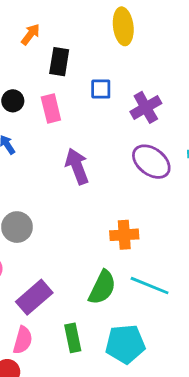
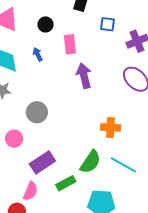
pink rectangle: (51, 108) -> (70, 44), moved
green rectangle: (73, 338) -> (66, 183), moved, turned 66

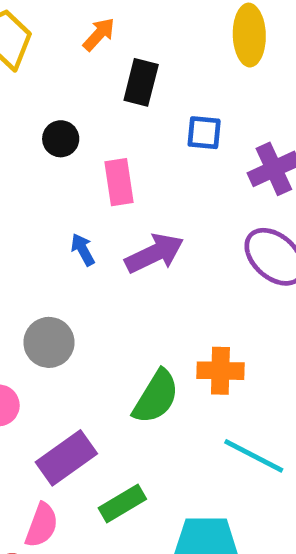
blue arrow: (38, 54) -> (83, 250), moved
purple arrow: (84, 76) -> (154, 253), turned 80
green semicircle: (90, 162) -> (156, 397), moved

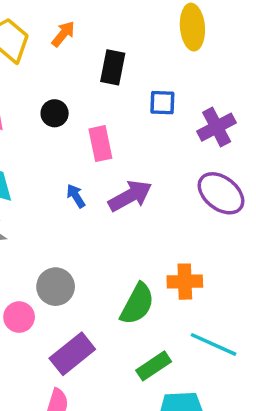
orange arrow: (99, 34) -> (63, 34), moved
gray circle: (49, 342) -> (56, 287), moved
green rectangle: (122, 504) -> (154, 366), moved

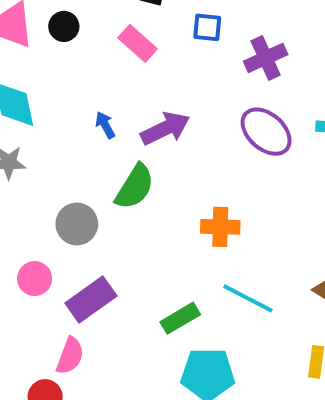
black circle: (55, 113) -> (64, 26), moved
pink rectangle: (100, 144) -> (138, 43), moved, turned -40
green semicircle: (137, 304) -> (135, 187), moved
pink circle: (19, 317) -> (35, 279), moved

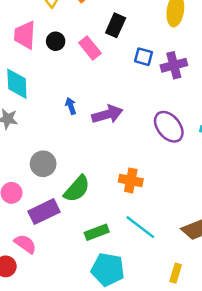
pink rectangle: (138, 43) -> (90, 48), moved
purple cross: (266, 58) -> (174, 65), moved
green semicircle: (135, 187) -> (77, 189), moved
pink semicircle: (70, 356) -> (25, 244), turned -85

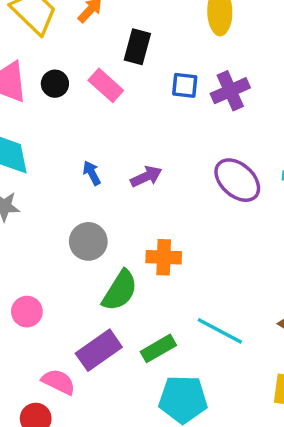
purple arrow: (107, 114) -> (146, 177), size x0.7
gray circle: (43, 164) -> (88, 241), moved
orange cross: (131, 180) -> (164, 257), moved
purple rectangle: (44, 212) -> (99, 350), moved

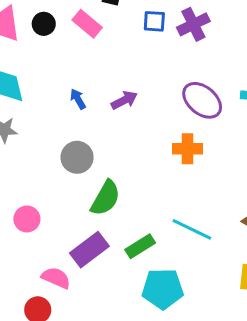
orange cross: (164, 257) -> (187, 149), moved

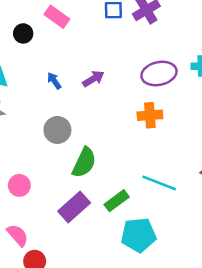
black circle: (44, 24) -> (23, 33), moved
purple ellipse: (202, 100) -> (159, 74), turned -48
pink semicircle: (56, 278) -> (18, 235), moved, turned 30

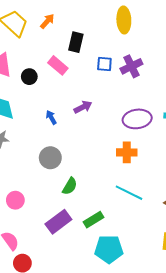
purple arrow: (93, 79) -> (83, 107), moved
green semicircle: (84, 162) -> (70, 186), size x0.7
cyan line: (159, 183) -> (129, 193), moved

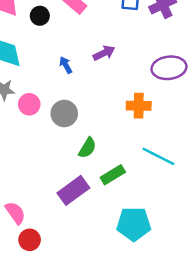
orange cross: (127, 152) -> (139, 106), moved
pink circle: (15, 200) -> (29, 104), moved
green rectangle: (94, 220) -> (113, 175), moved

